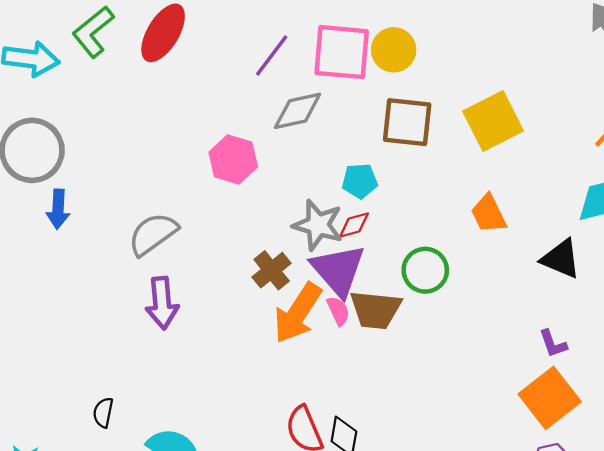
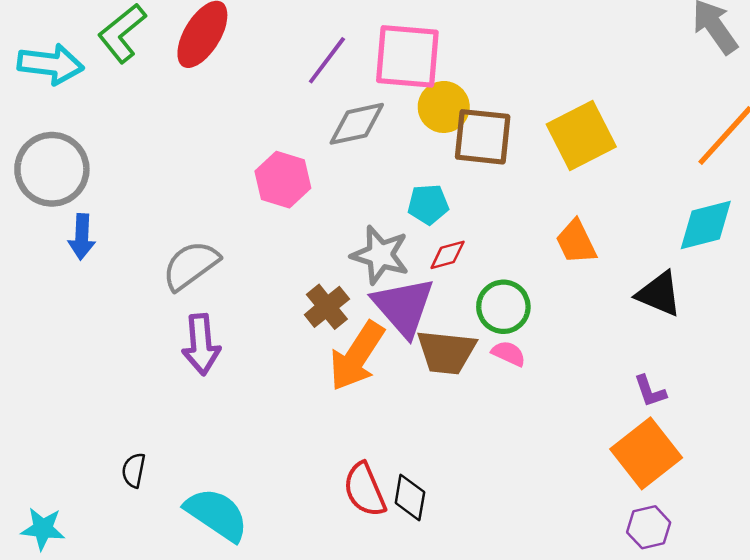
yellow circle: (394, 50) -> (444, 107), moved
red diamond: (354, 225) -> (448, 255), moved
pink semicircle: (338, 311) -> (509, 353), moved, turned -40

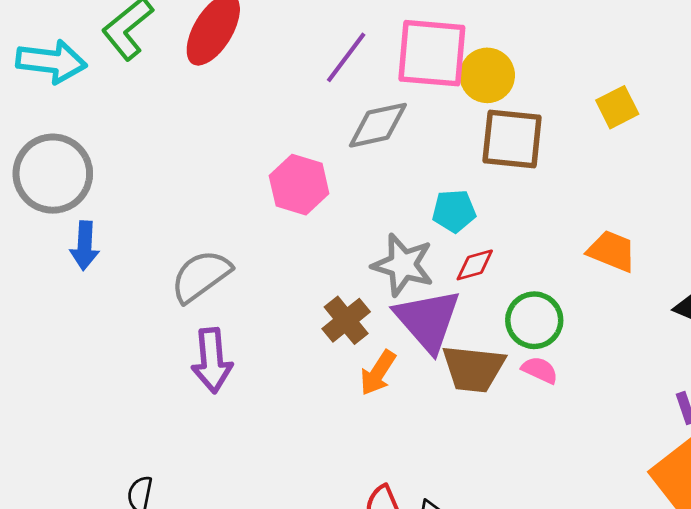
yellow circle: (444, 107) -> (487, 75), moved
yellow square: (581, 136) -> (617, 107), moved, size x0.6
orange trapezoid: (576, 242) -> (612, 251), turned 138
orange arrow: (357, 356) -> (378, 373), size x0.6

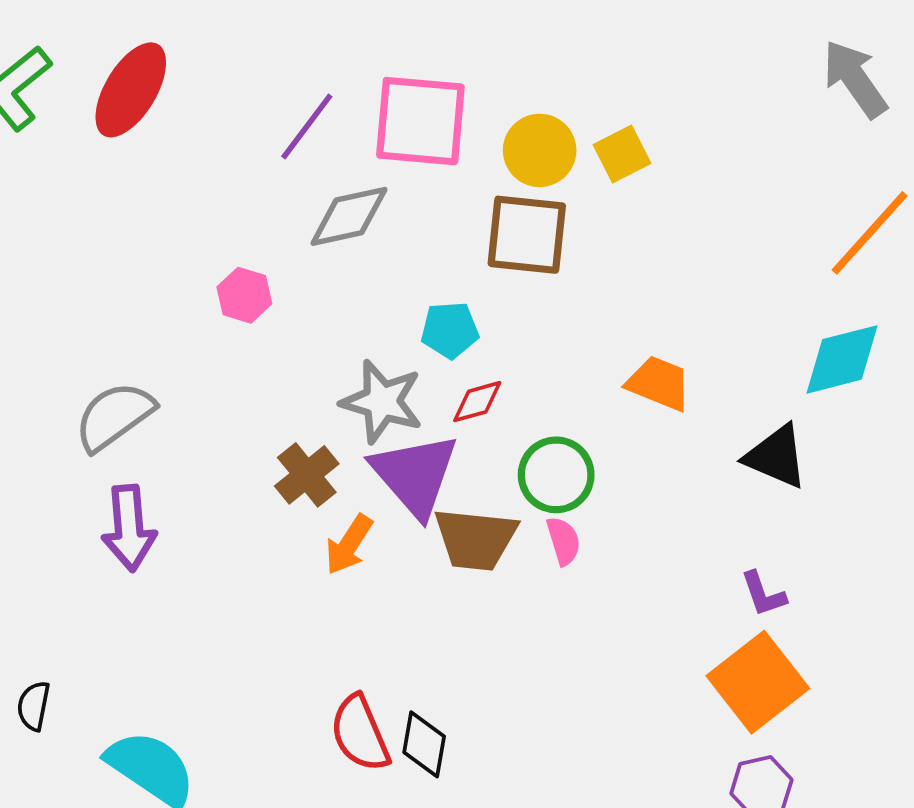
yellow circle: (487, 75) -> (540, 150), moved
yellow square: (617, 107) -> (622, 154), moved
pink hexagon: (299, 185) -> (244, 295), size x0.7
pink semicircle: (540, 370) -> (563, 541), turned 48

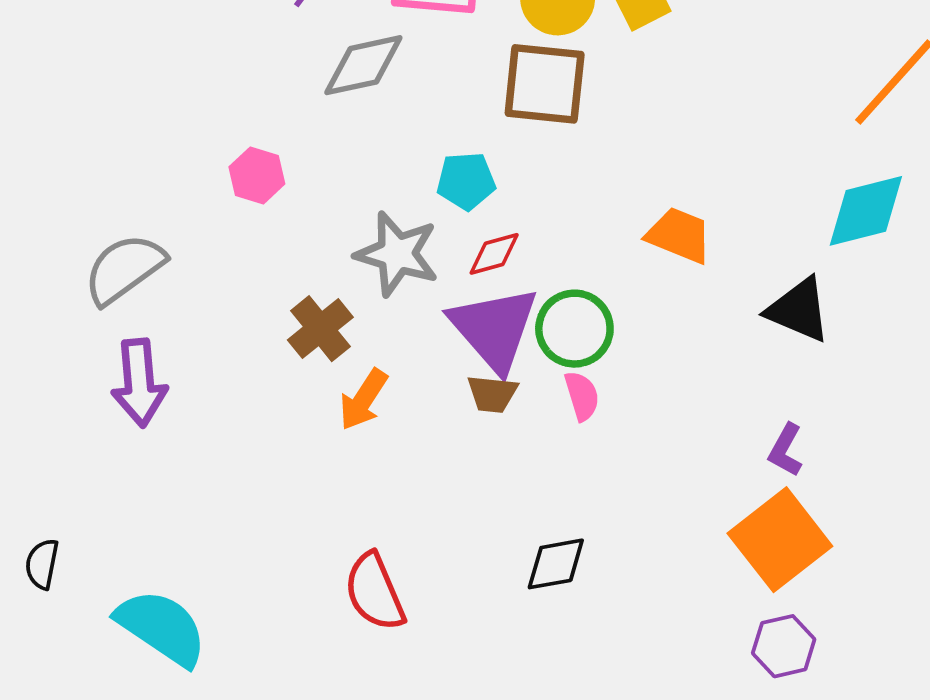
pink hexagon: (244, 295) -> (257, 175), moved
purple triangle: (415, 475) -> (494, 329), moved
brown trapezoid: (475, 539) -> (492, 394), size x0.6
purple L-shape: (763, 594) -> (786, 450), turned 48
black diamond: (424, 744) -> (556, 564), moved, turned 70

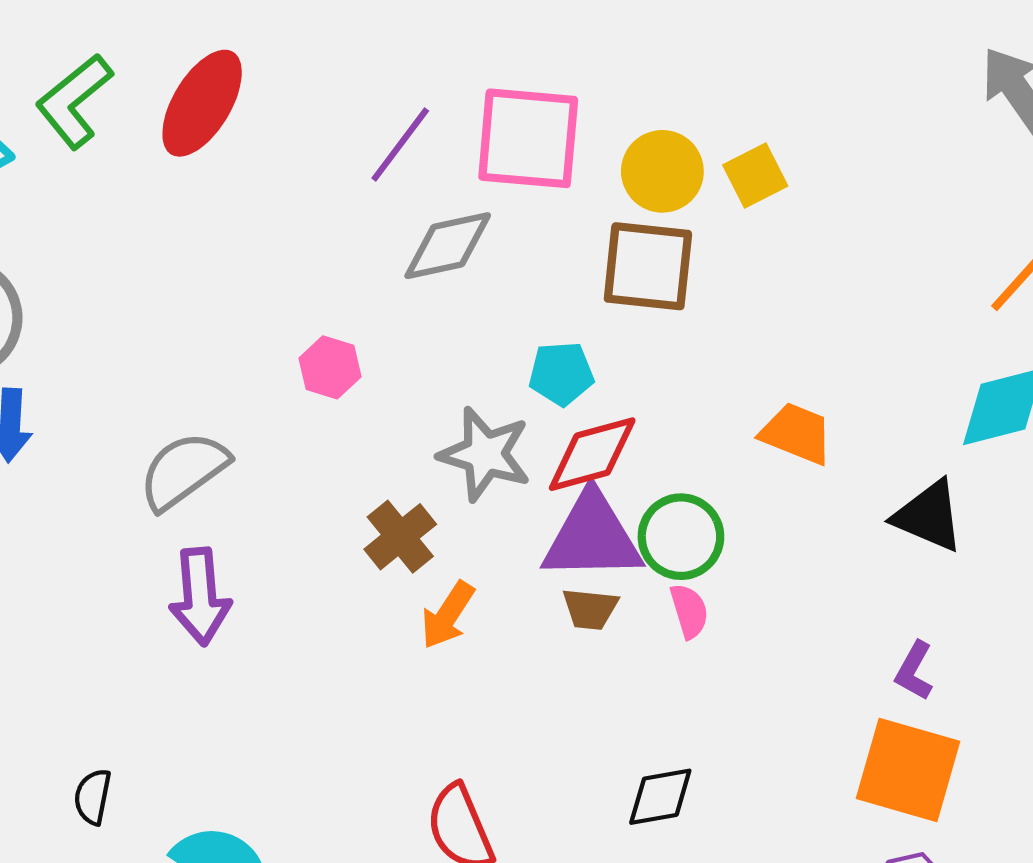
red diamond: (494, 254) -> (592, 454), size x1.6
purple triangle: (494, 329) -> (592, 537), turned -50
orange square: (780, 540) -> (908, 770), turned -36

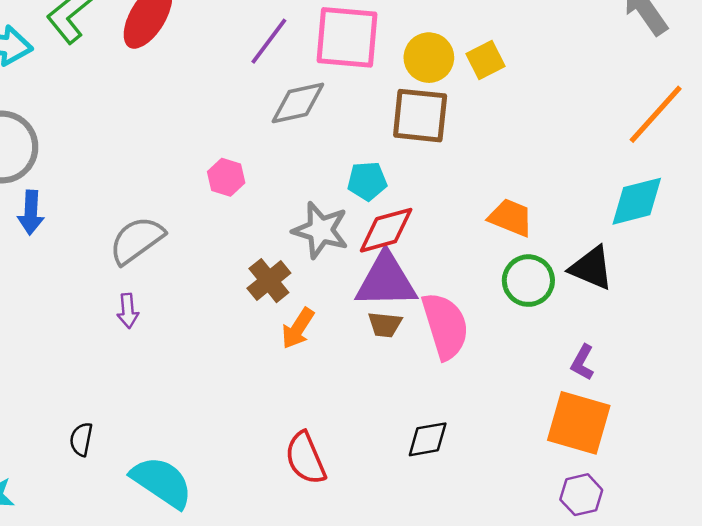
green circle: (681, 537) -> (528, 281), moved
purple arrow: (200, 597) -> (128, 311), moved, size x0.6
pink semicircle: (689, 611) -> (445, 326), size x2.0

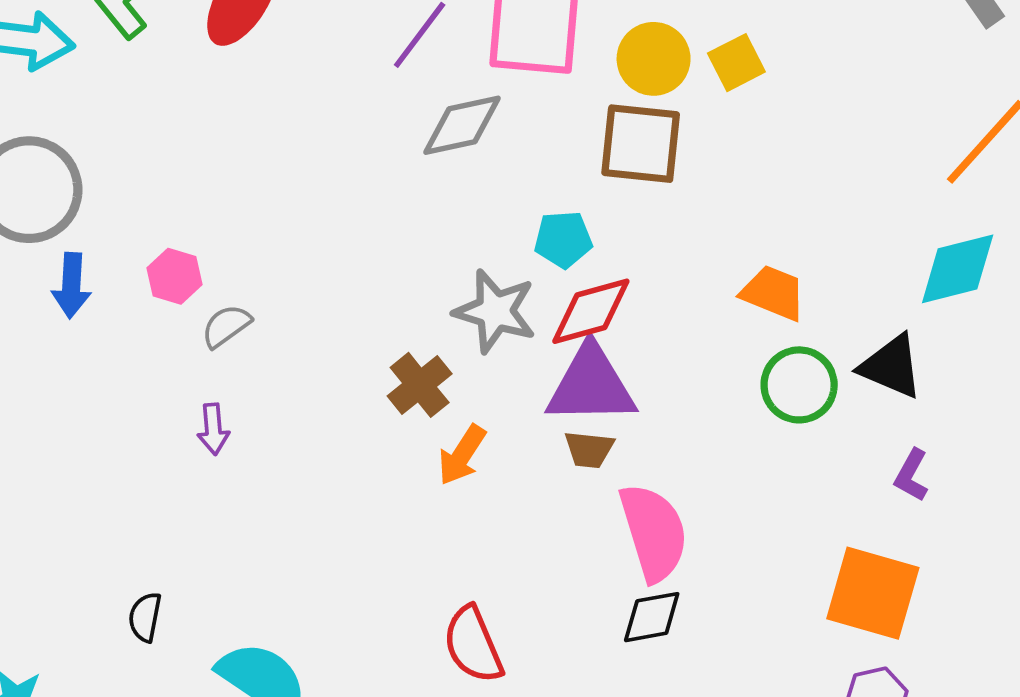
pink hexagon: (226, 177) -> (175, 276), moved
gray semicircle: (137, 240) -> (226, 326), size x0.6
pink semicircle: (445, 326) -> (654, 532), moved
purple L-shape: (583, 362) -> (911, 475), moved

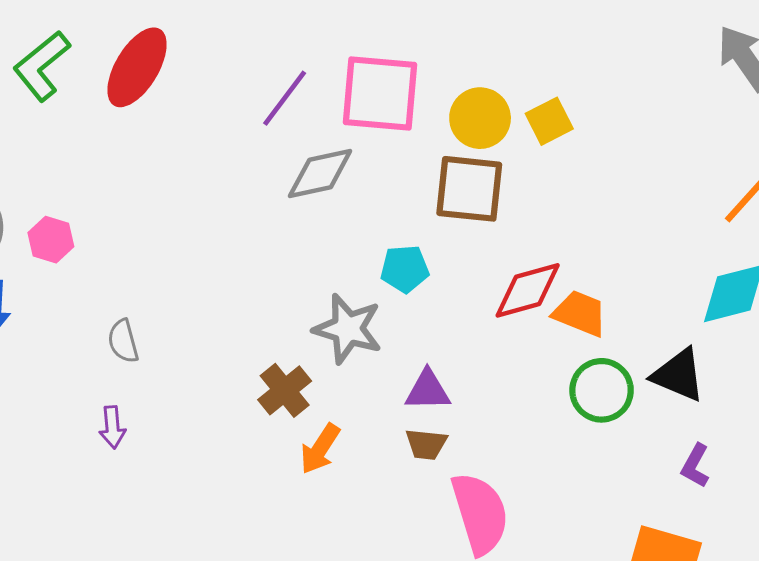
pink hexagon: (175, 276) -> (51, 240), moved
red diamond: (591, 311) -> (528, 290), moved
gray semicircle: (226, 326) -> (123, 341), turned -69
purple triangle: (591, 385) -> (428, 390), size x0.6

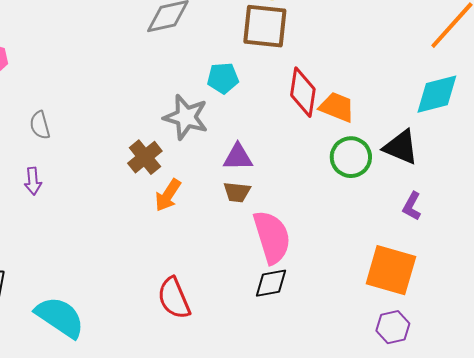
red diamond: (528, 290) -> (303, 92), turned -66

